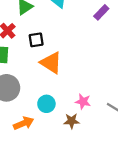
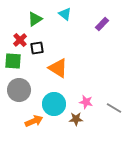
black square: (36, 40) -> (37, 48), moved
cyan circle: (46, 104) -> (54, 104), size x1.5

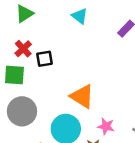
green triangle: (35, 19) -> (24, 14), moved
orange triangle: (58, 68) -> (82, 96), moved

